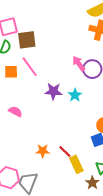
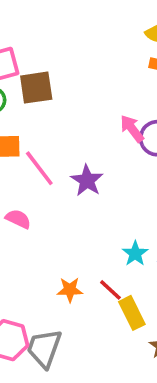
pink line: (30, 67) -> (39, 168), moved
purple star: (53, 91) -> (87, 180), turned 30
cyan star: (75, 95) -> (135, 254), moved

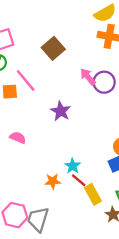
brown square: (36, 88) -> (53, 48), moved, turned -30
pink line: (39, 168) -> (26, 80), moved
cyan star: (135, 254) -> (73, 166), moved

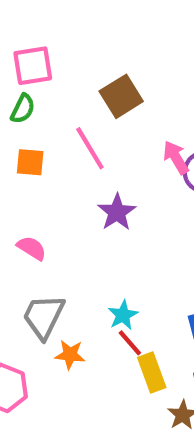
pink line: (26, 80) -> (90, 148), moved
orange star: (53, 181) -> (70, 355), moved
gray trapezoid: (38, 219) -> (44, 316), moved

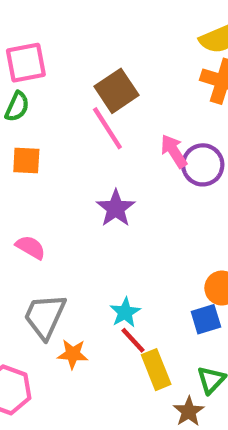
pink line: (90, 148) -> (107, 128), moved

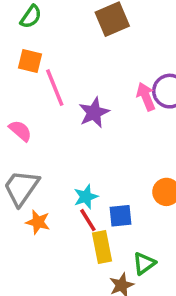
pink line: (107, 128) -> (55, 88), moved
pink arrow: (174, 151) -> (146, 97), moved
blue square: (206, 319) -> (120, 216), moved

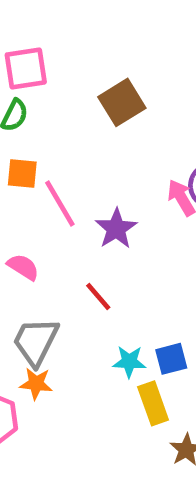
cyan star: (86, 197) -> (129, 362), moved, turned 30
red line: (88, 220) -> (98, 297), moved
orange star: (38, 222) -> (36, 384), moved

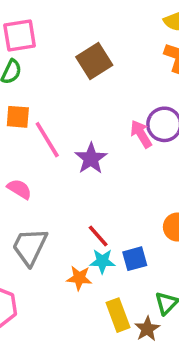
red line: (98, 297) -> (98, 236), moved
orange star: (36, 384) -> (79, 278), moved
yellow rectangle: (153, 403) -> (118, 315), moved

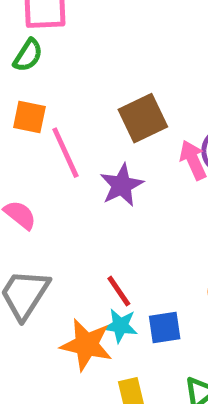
brown square: (94, 61) -> (143, 118), moved
orange star: (79, 278) -> (86, 345), size x1.5

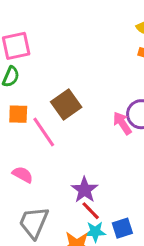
brown square: (143, 118) -> (66, 105), moved
purple star: (122, 185) -> (85, 190), moved

